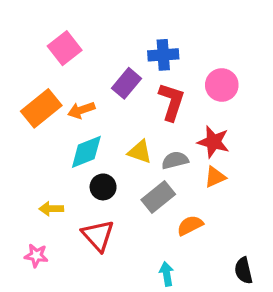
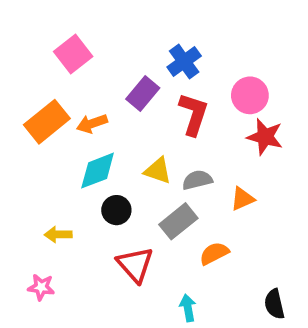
blue cross: (163, 55) -> (184, 62), turned -32
red star: (213, 142) -> (265, 137), moved
red triangle: (98, 235) -> (135, 265), moved

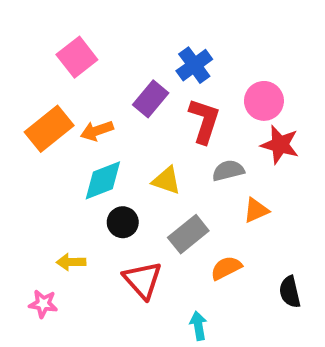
gray semicircle: (197, 180) -> (228, 171), moved
yellow arrow: (58, 235) -> (71, 262), moved
black semicircle: (274, 304) -> (290, 292), moved

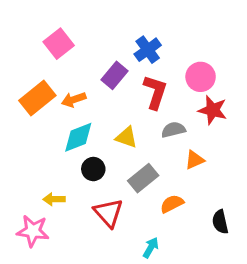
pink star: (43, 304) -> (33, 231), size x1.5
cyan arrow: (198, 326) -> (151, 248), turned 40

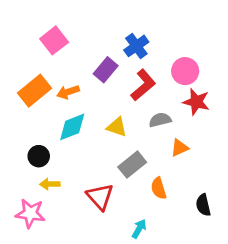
red L-shape: (155, 92) -> (143, 85), turned 32
black circle: (93, 169) -> (39, 156), moved
orange semicircle: (172, 204) -> (159, 188), turned -80

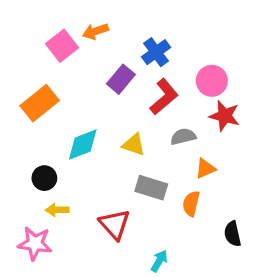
orange arrow: (68, 92) -> (95, 31), moved
gray rectangle: (132, 165) -> (151, 188), turned 56
orange semicircle: (159, 188) -> (191, 204), moved, turned 30

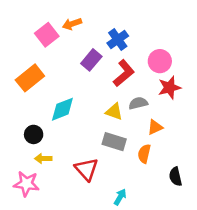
red star: (225, 116) -> (169, 88), turned -30
yellow triangle: (134, 145) -> (114, 112), moved

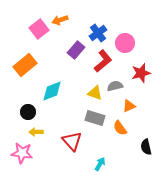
pink circle: (160, 61) -> (125, 43), moved
orange semicircle: (144, 154) -> (120, 128), turned -49

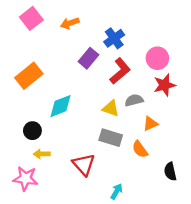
pink square: (39, 29) -> (31, 18), moved
pink circle: (125, 43) -> (157, 58), moved

